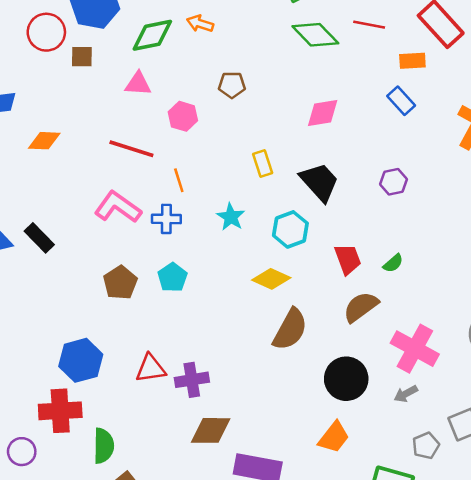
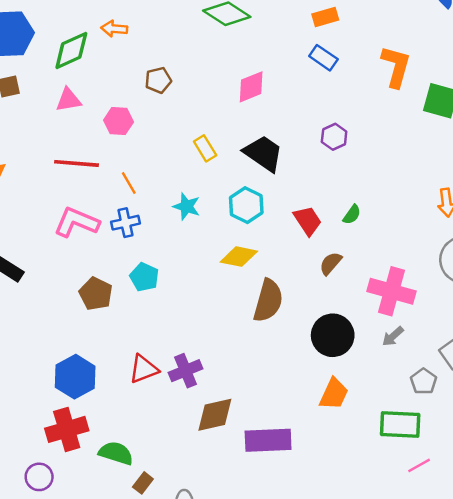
brown semicircle: (361, 307) -> (331, 263), size x0.7
green semicircle: (104, 446) -> (116, 453), turned -60

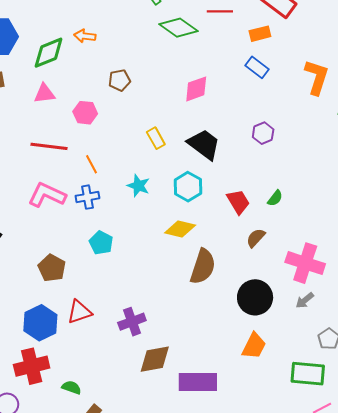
brown pentagon: (96, 294) -> (52, 268), moved
red triangle: (144, 369) -> (79, 312), moved
green semicircle: (116, 453) -> (72, 387), size x0.7

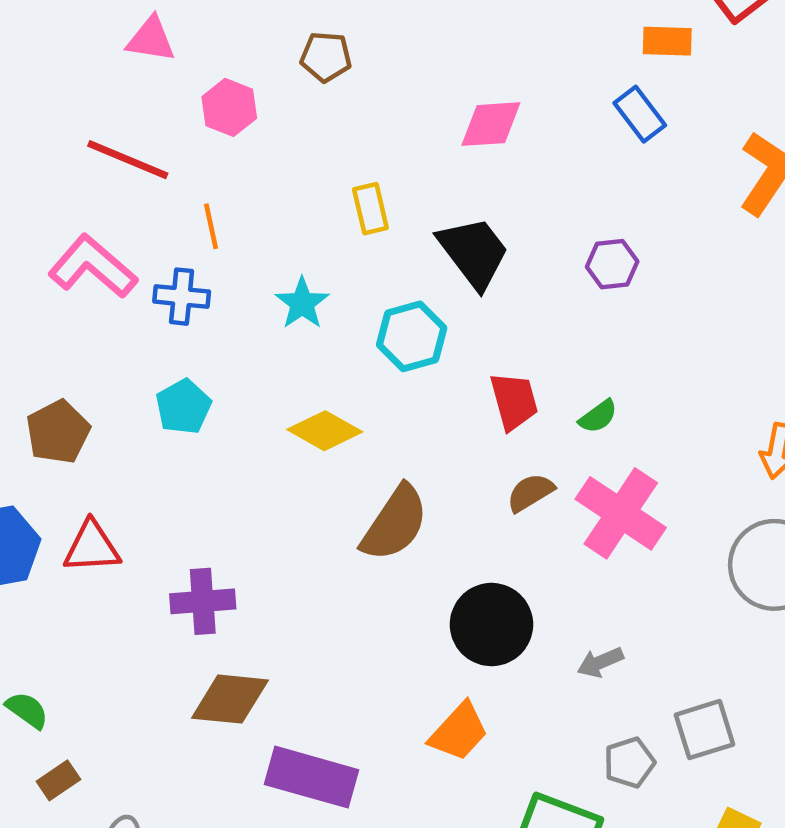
yellow diamond: (180, 229) -> (325, 431), moved
pink cross: (305, 263) -> (621, 513), moved

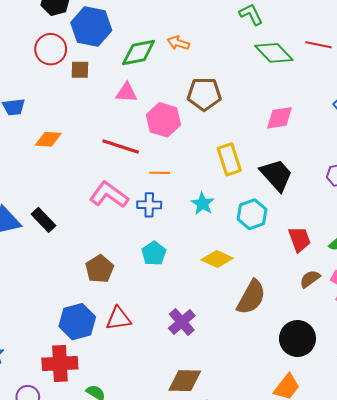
brown pentagon: (326, 57) -> (204, 94), size x1.5
pink hexagon: (229, 107) -> (163, 120), size x1.4
yellow rectangle: (370, 209) -> (229, 159), size x1.4
orange line: (211, 226) -> (160, 173), turned -72
purple cross: (203, 601) -> (182, 322), moved, turned -32

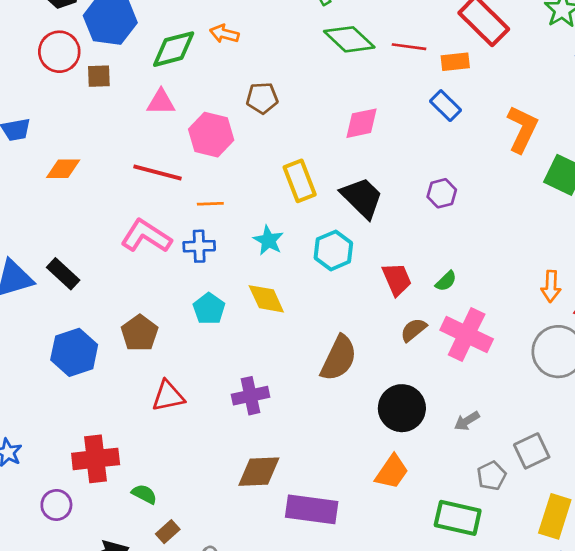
red line: (319, 45) -> (409, 47), moved
brown pentagon: (204, 94) -> (262, 98), size x0.7
yellow diamond: (217, 259) -> (266, 299), moved, turned 44
blue hexagon: (77, 322) -> (74, 352), moved
purple cross: (182, 322) -> (250, 396), turned 32

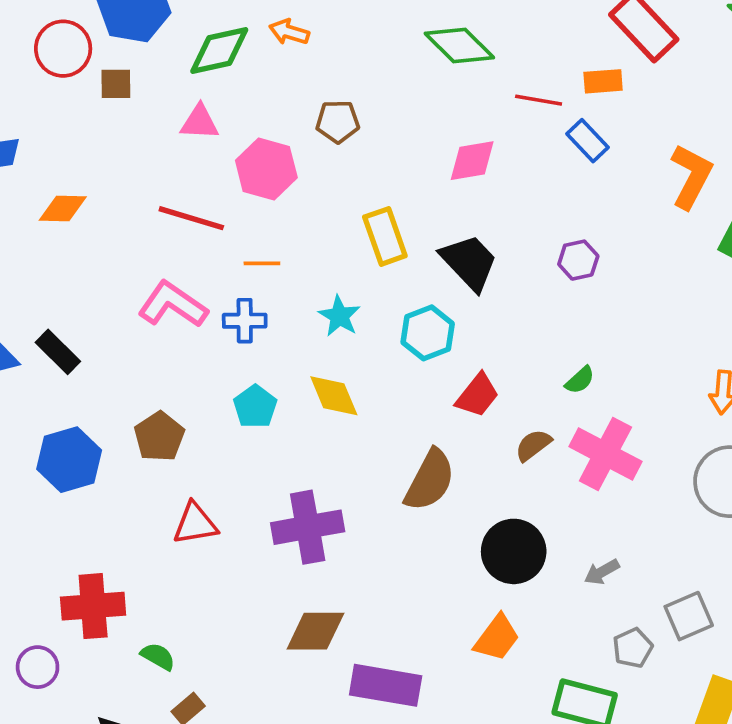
red line: (409, 47) -> (539, 100), moved
red trapezoid: (397, 279) -> (477, 395), moved, turned 60
purple cross: (250, 396) -> (308, 527), size x1.4

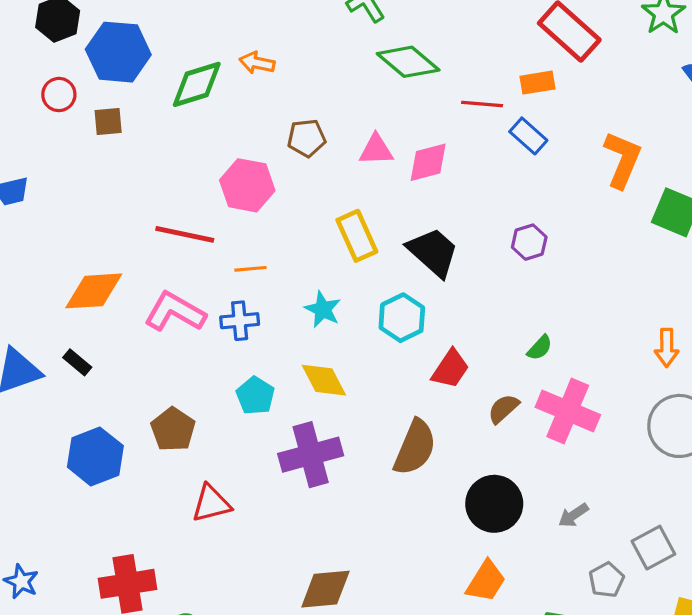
red circle: (63, 49) -> (59, 95), size x0.7
pink triangle: (200, 122) -> (376, 150), moved
orange diamond: (63, 209) -> (94, 291), moved, size x1.4
black rectangle: (58, 352) -> (77, 362), size x0.7
purple cross: (308, 527) -> (311, 455), moved

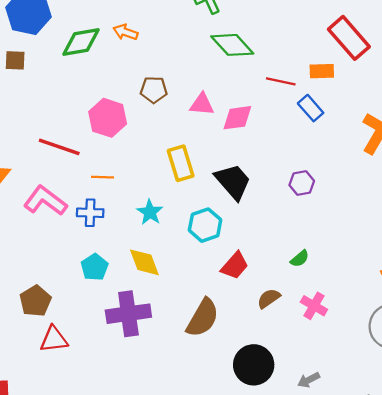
pink cross: (568, 411) -> (314, 306), size x0.6
brown pentagon: (173, 429) -> (35, 301), moved

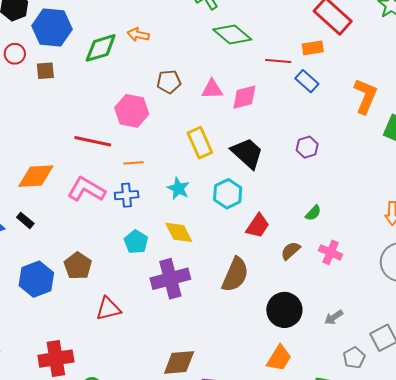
brown pentagon: (35, 301) -> (78, 266), moved

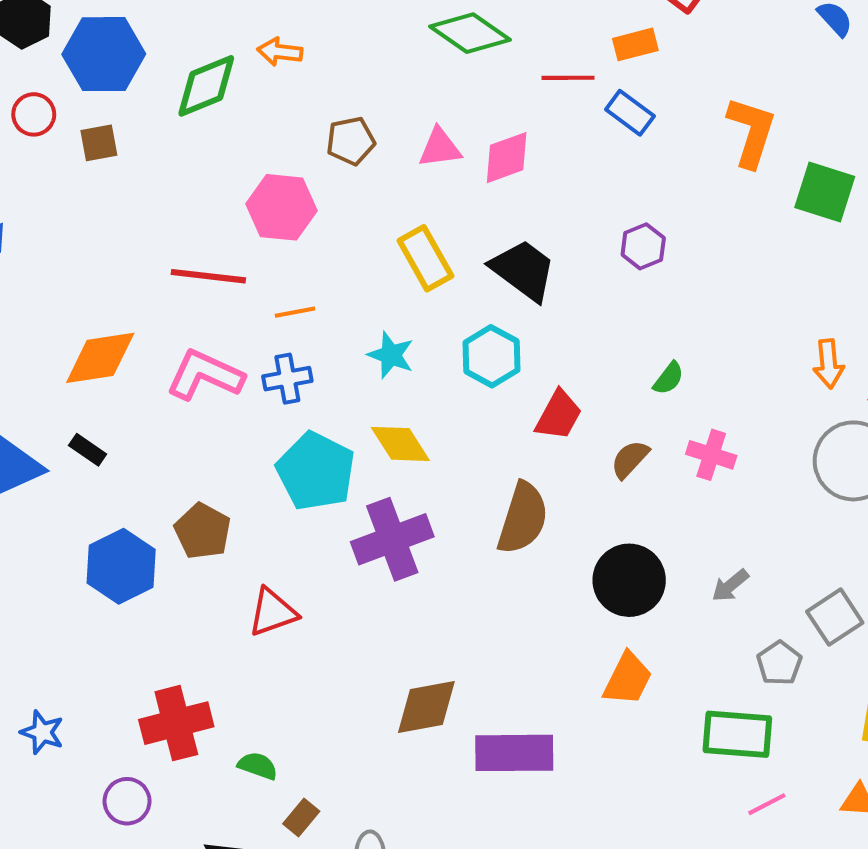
cyan pentagon: (136, 242) -> (316, 471), size x1.6

